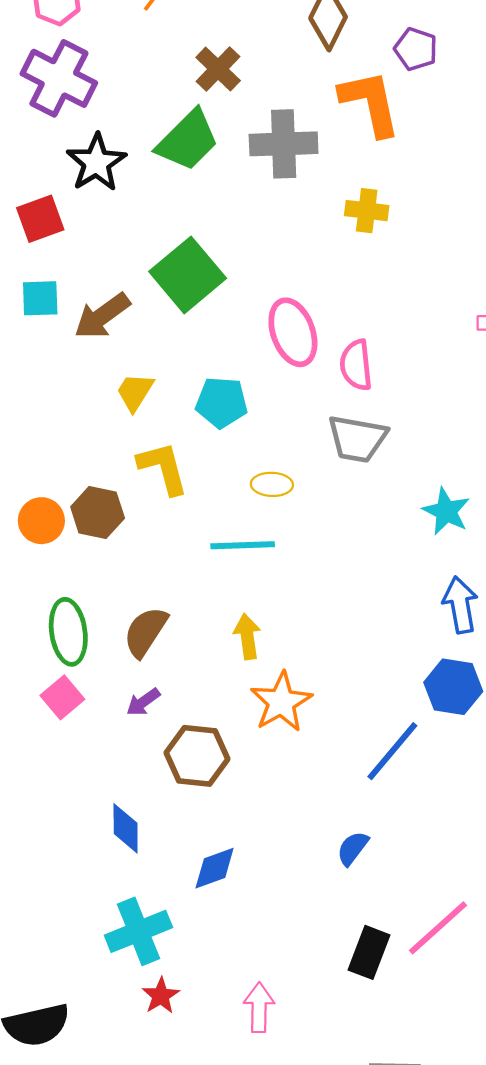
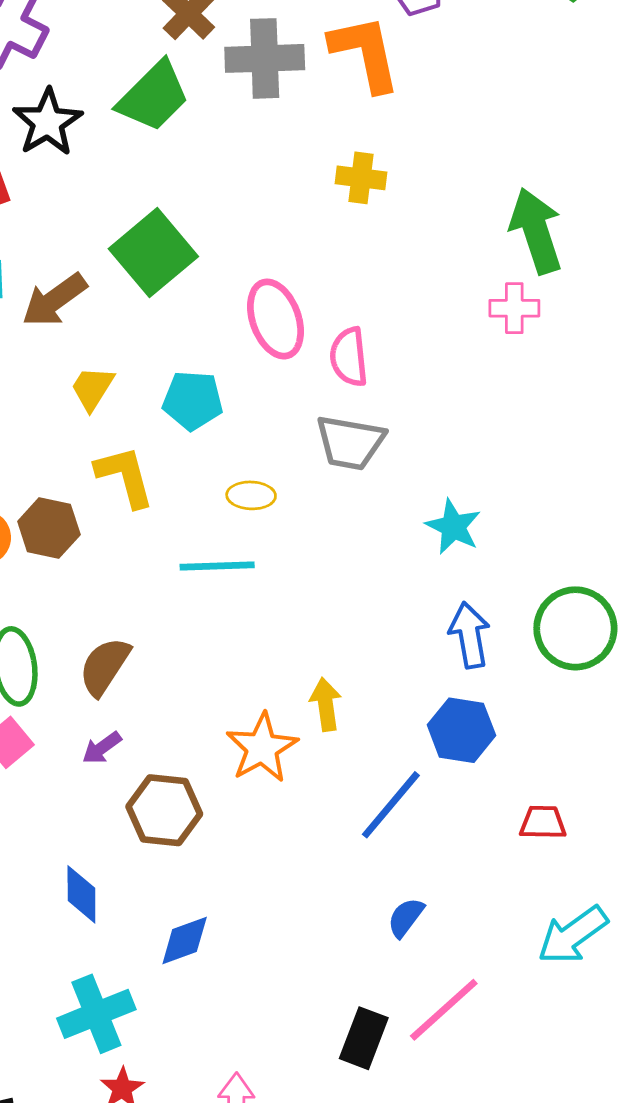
gray cross: (284, 144) -> (265, 58), moved
yellow arrow: (247, 636) -> (326, 704), moved
blue semicircle: (353, 848) -> (406, 917), moved

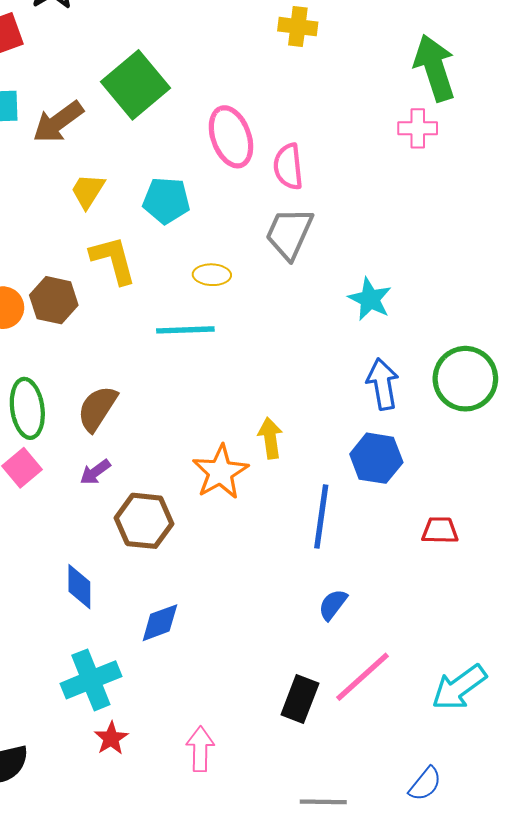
gray trapezoid: (350, 443) -> (289, 233), turned 104
blue line: (391, 805) -> (321, 517), turned -32
cyan arrow: (573, 935) -> (459, 687), moved

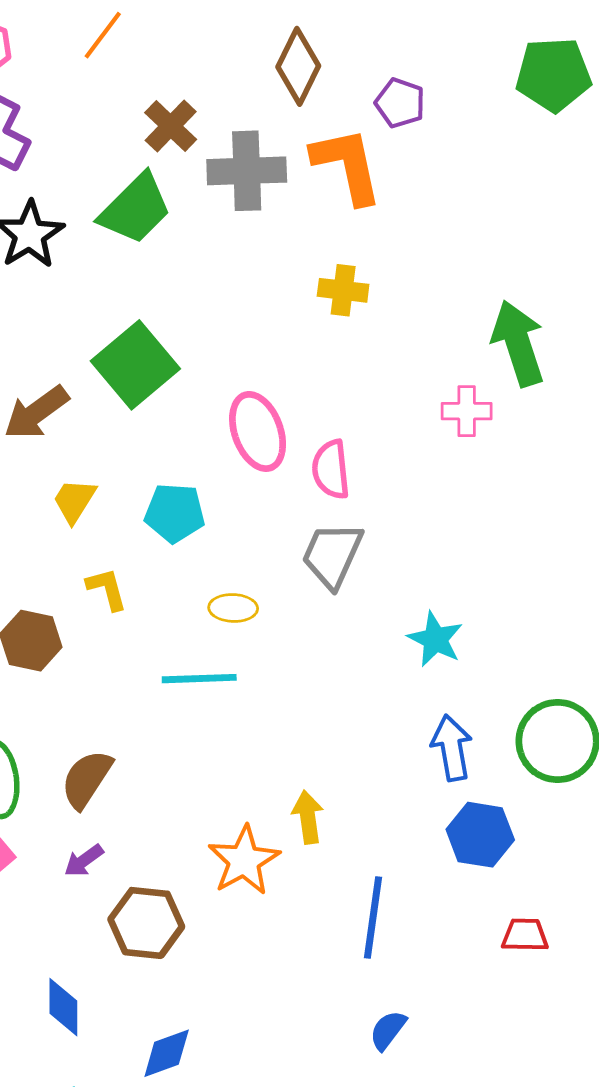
pink cross: (418, 128) -> (467, 411), moved
yellow L-shape: (113, 260) -> (107, 589), size x0.7
blue hexagon: (376, 458) -> (480, 835), moved

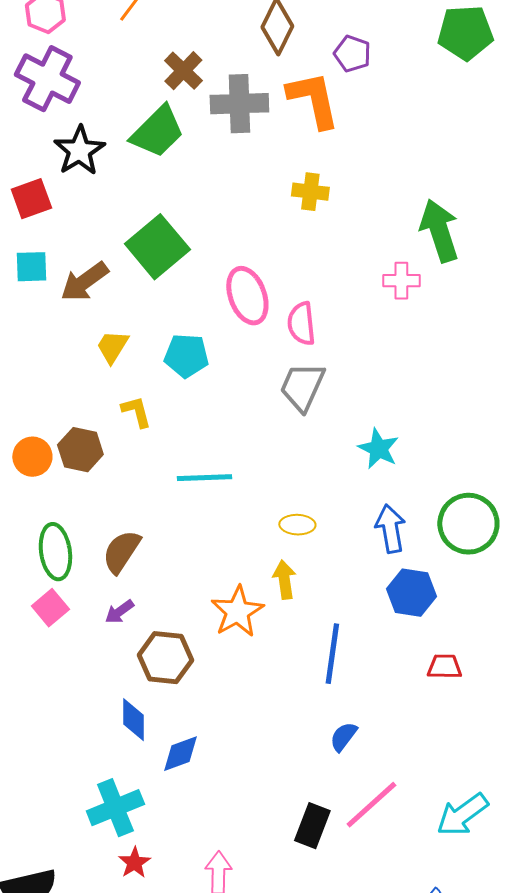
yellow ellipse: (233, 608) -> (297, 525), moved
blue diamond: (63, 1007) -> (133, 720), moved

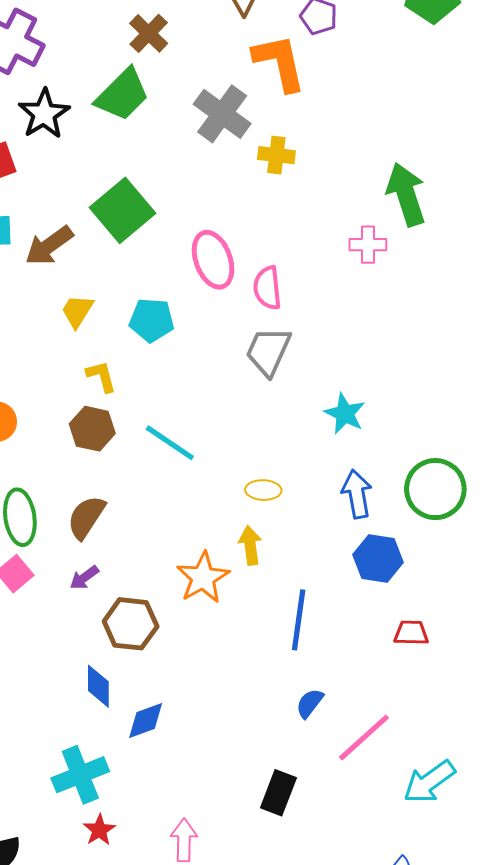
gray cross: (239, 104) -> (222, 114), moved, turned 38
brown hexagon: (80, 450) -> (92, 429), moved
cyan line: (204, 478) -> (170, 443), turned 36
pink line: (371, 805) -> (364, 738), moved

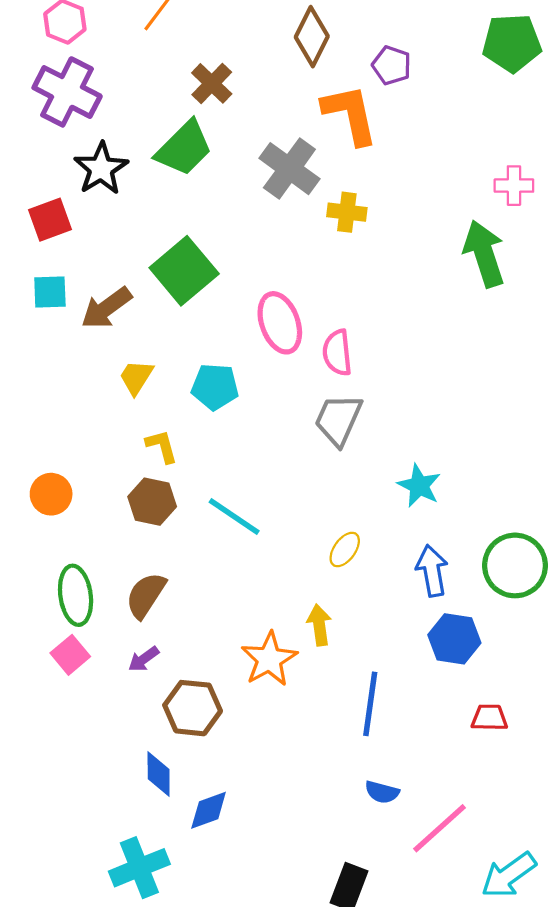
pink cross: (368, 245) -> (514, 186), moved
yellow ellipse: (263, 490) -> (345, 550), moved, turned -56
blue semicircle: (310, 703) -> (382, 792), turned -112

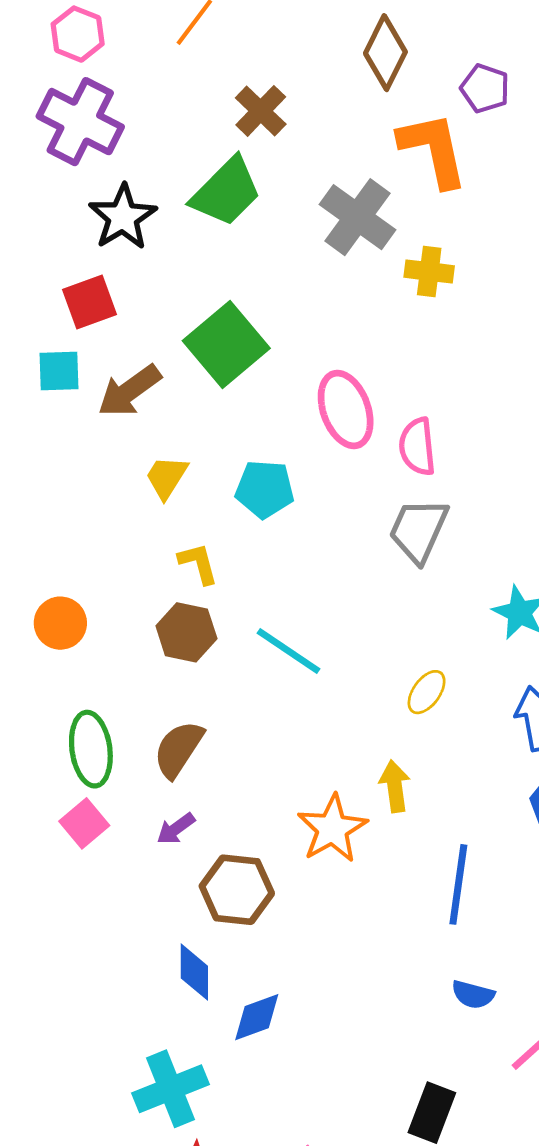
red square: (50, 220) -> (90, 302), moved

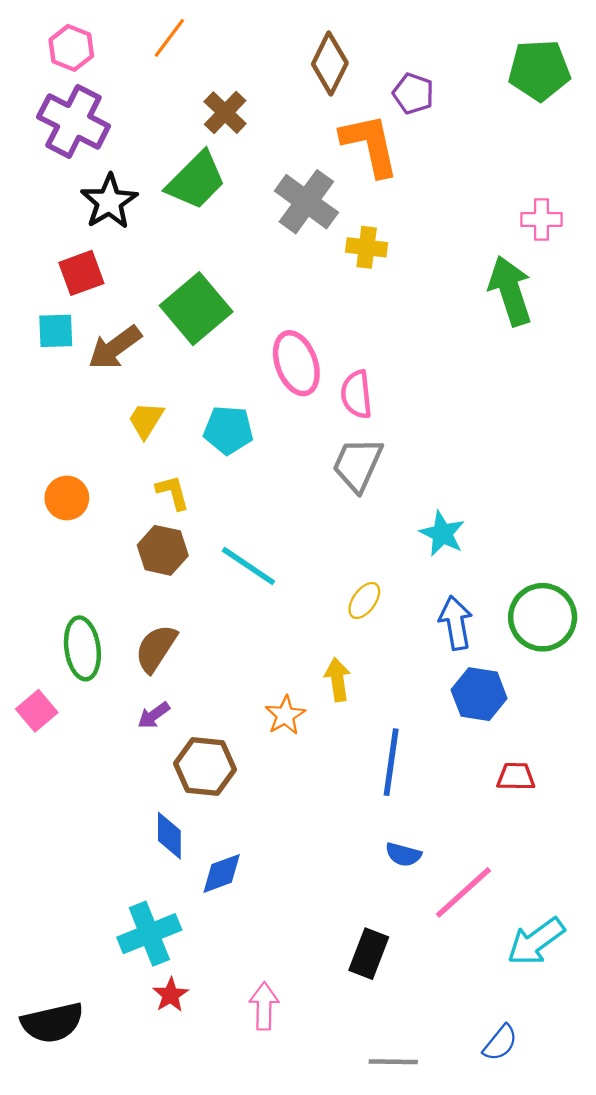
orange circle: (60, 623) -> (67, 498), moved
pink square: (84, 823) -> (37, 711), moved
orange star: (332, 829) -> (285, 715), size x0.7

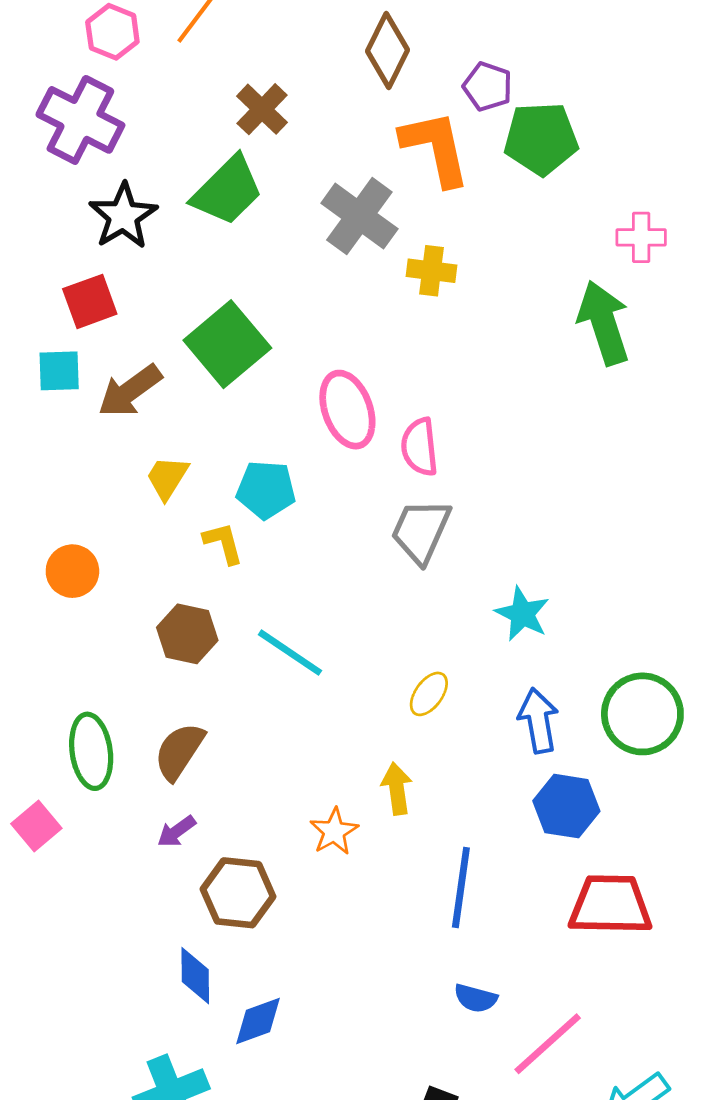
pink hexagon: (71, 48) -> (112, 32), moved
green pentagon: (539, 70) -> (541, 139), moved
yellow L-shape: (173, 492) -> (223, 543), moved
red trapezoid: (516, 777) -> (610, 905), size x1.8

